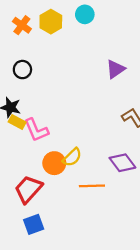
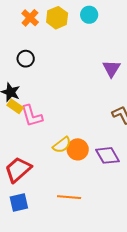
purple triangle: (115, 69) -> (111, 69), turned -30
orange circle: (54, 163) -> (78, 149), moved
orange line: (92, 186) -> (69, 197), moved

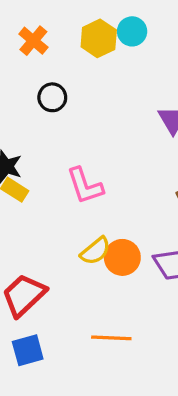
yellow hexagon: (57, 18) -> (99, 38), moved
black circle: (26, 59) -> (52, 97), moved
pink L-shape: (32, 116) -> (85, 186), moved

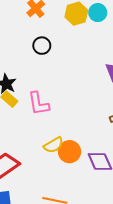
pink L-shape: (85, 186) -> (38, 104), moved

